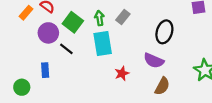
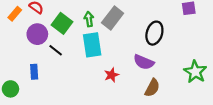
gray rectangle: (123, 17) -> (113, 18), size x1.5

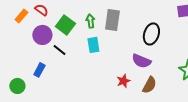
gray rectangle: (113, 18) -> (112, 20), turned -30
cyan rectangle: (92, 45) -> (93, 45), size x0.7
blue rectangle: (34, 72) -> (39, 70), turned 32
red star: (111, 75) -> (123, 81), moved

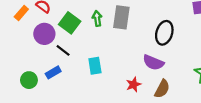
cyan rectangle: (93, 45) -> (95, 66), moved
blue rectangle: (39, 70) -> (53, 72), moved, turned 32
green circle: (17, 86) -> (29, 80), moved

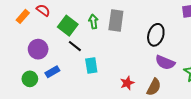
purple circle: (44, 34) -> (38, 49), moved
black line: (63, 50) -> (75, 46), moved
purple semicircle: (153, 62) -> (165, 62), moved

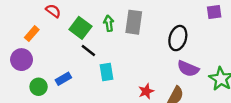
orange rectangle: (23, 16) -> (32, 34), moved
purple circle: (38, 49) -> (22, 60), moved

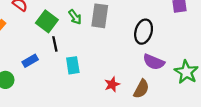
green arrow: (109, 23) -> (75, 17), turned 152
black line: (88, 51) -> (55, 44), turned 40
blue rectangle: (63, 79) -> (30, 61), moved

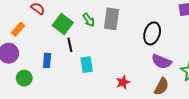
blue rectangle: (30, 61) -> (47, 60), turned -56
brown semicircle: (141, 89) -> (161, 86), moved

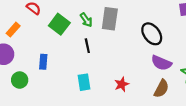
black ellipse: (152, 33) -> (152, 34), turned -55
black line: (70, 45) -> (87, 46), moved
cyan rectangle: (87, 65) -> (84, 82), moved

